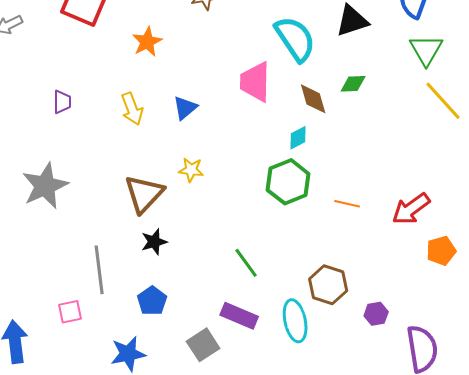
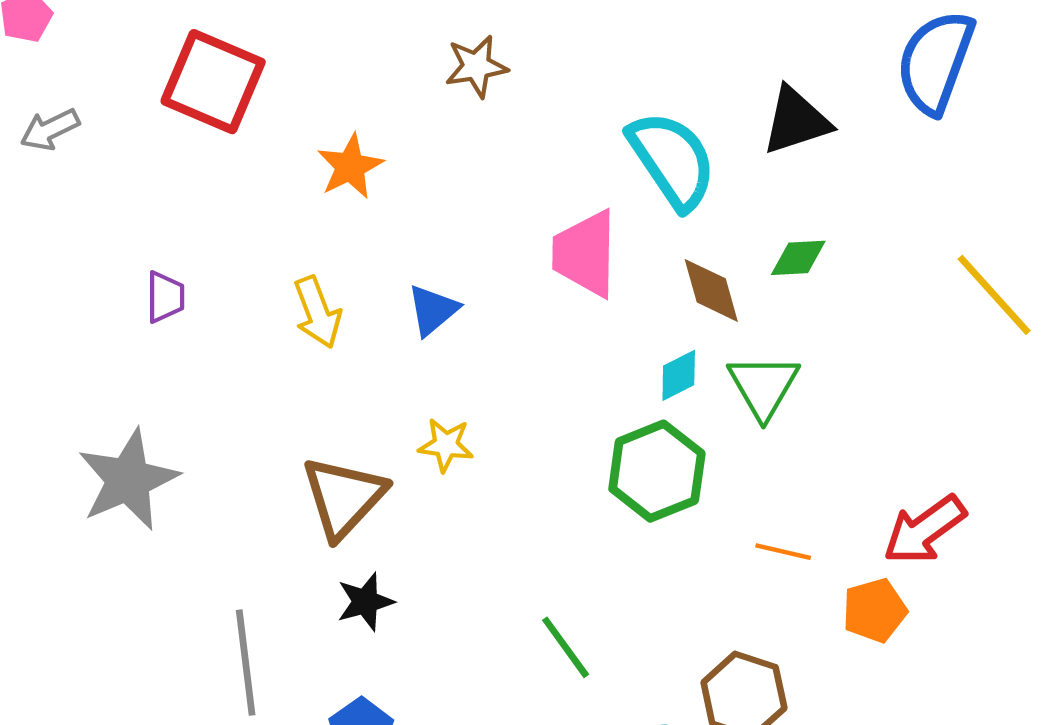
green triangle: (426, 50) -> (763, 386), moved
orange line: (347, 204) -> (783, 552), moved
orange pentagon: (441, 251) -> (874, 610), moved

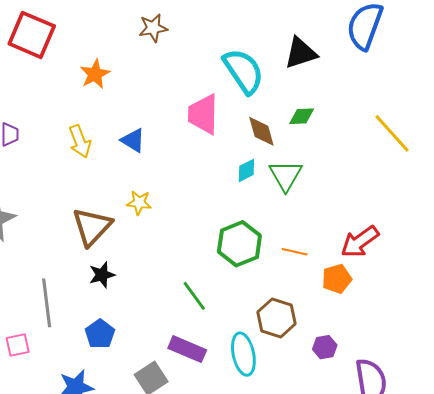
blue triangle: (433, 310) -> (133, 140), turned -48
green hexagon: (657, 471) -> (239, 244), moved

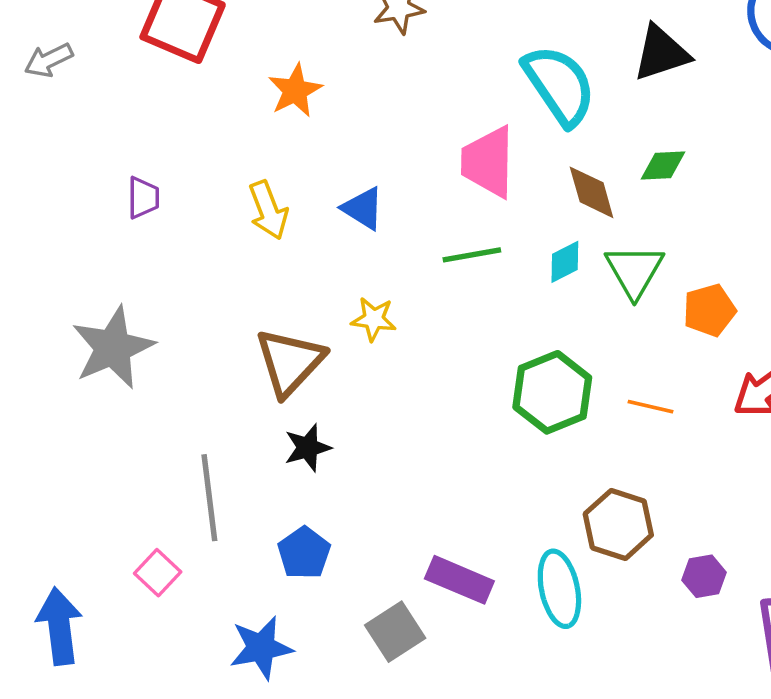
orange pentagon: (337, 279) -> (709, 310), moved
green line: (194, 296) -> (472, 255), moved, turned -64
pink square: (18, 345) -> (158, 573), turned -35

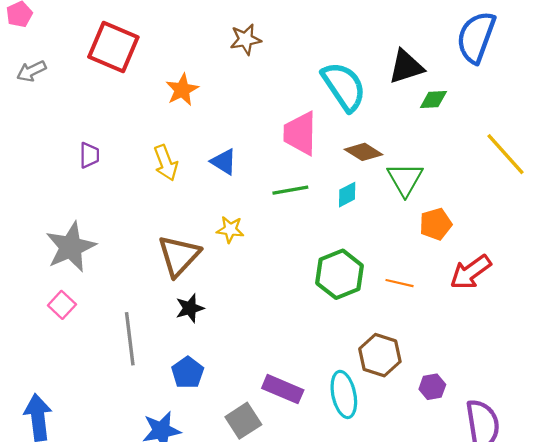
green diamond: (663, 165) -> (433, 99), moved
brown diamond: (592, 192) -> (364, 152), turned -42
green triangle: (634, 271) -> (405, 179), moved
pink square: (158, 573) -> (62, 305), moved

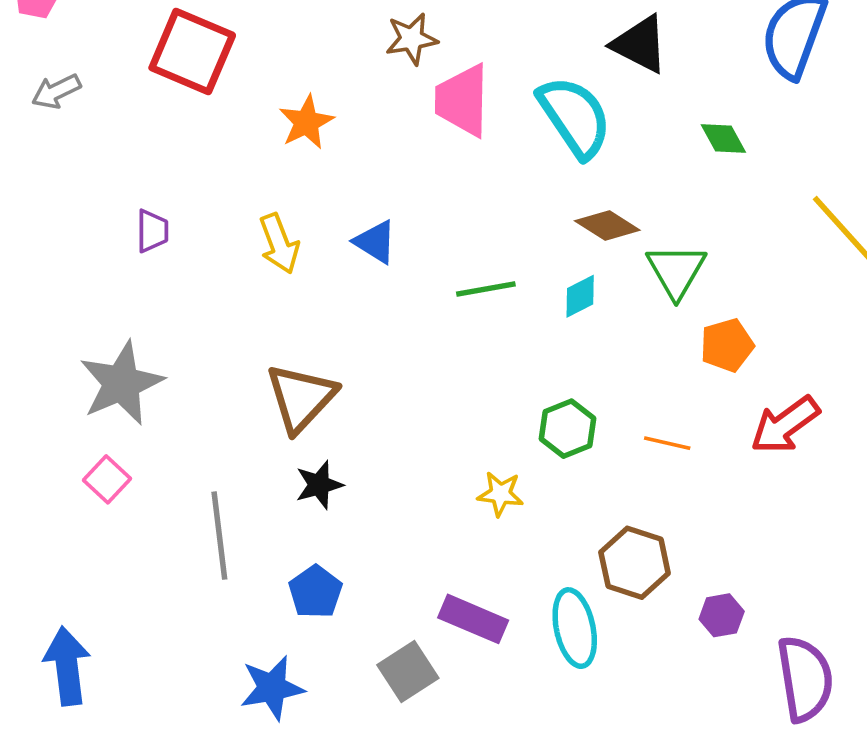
black triangle: (406, 67) -> (640, 44), moved, turned 45
green diamond: (433, 99) -> (723, 139), turned 64
pink trapezoid: (300, 133) -> (462, 100), moved
yellow star: (230, 229) -> (500, 494), moved
green hexagon: (339, 274) -> (567, 429), size x0.7

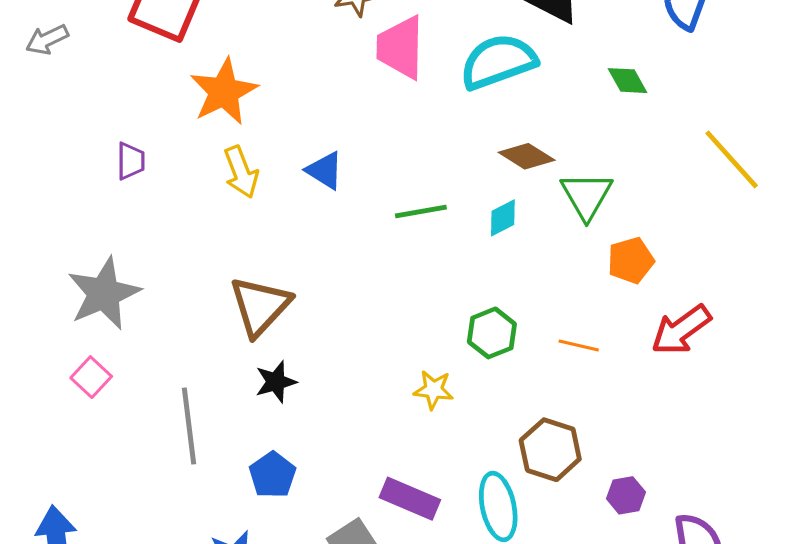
cyan semicircle: (575, 117) -> (498, 62), turned -76
orange star: (306, 122) -> (224, 92), moved, size x1.4

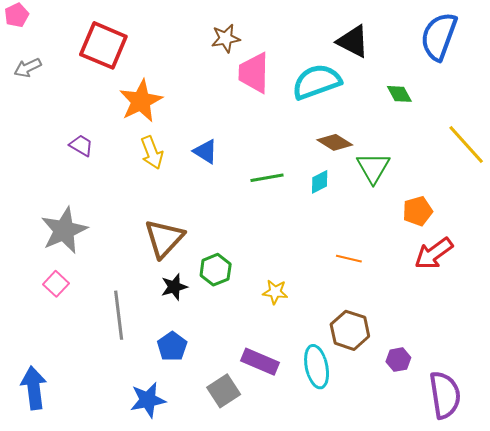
purple trapezoid: (131, 161) -> (81, 145), turned -60
orange pentagon: (631, 260) -> (418, 211), moved
green hexagon: (492, 333) -> (216, 270), moved
orange line: (579, 346) -> (349, 259), moved

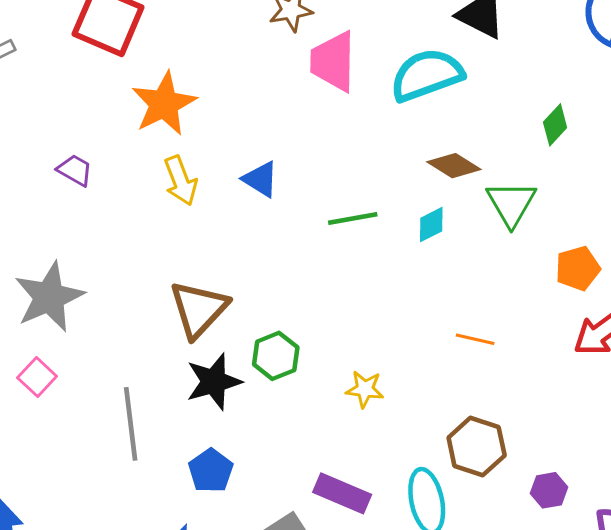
green diamond: (399, 94) -> (555, 125), moved, turned 72
black star: (174, 287) -> (214, 382), size x1.4

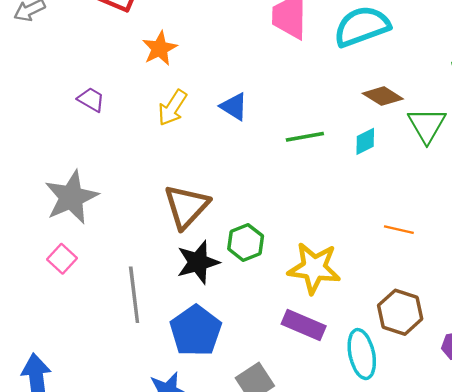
orange star: (164, 104) -> (160, 48), size x0.7
yellow arrow: (181, 181) -> (172, 108), turned 54
yellow star: (365, 389) -> (314, 268), size x1.8
blue pentagon: (211, 471) -> (196, 331), size x1.5
purple rectangle: (342, 493) -> (304, 325), moved

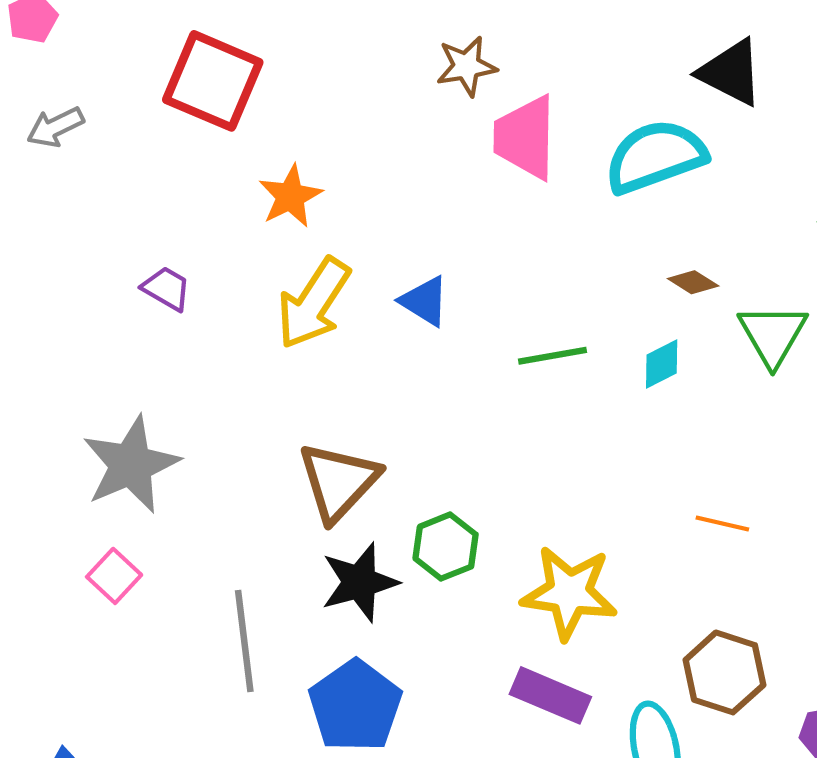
brown diamond: (383, 96) -> (693, 282), size x0.7
yellow arrow: (172, 108) -> (313, 303), size x1.4

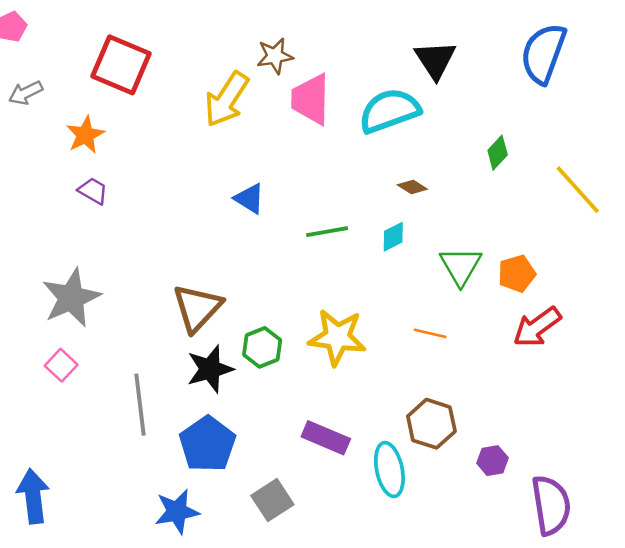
black triangle: (731, 73) -> (435, 60), turned 30
orange star: (290, 196) -> (85, 135), moved
yellow arrow: (313, 303) -> (227, 99), moved
green triangle: (773, 335) -> (461, 266), moved
yellow star: (569, 593) -> (337, 337), moved

